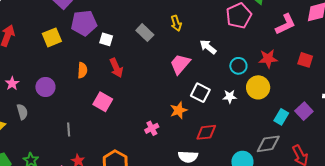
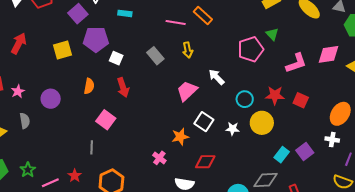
red square: (305, 60) -> (301, 100), moved
pink cross: (152, 128) -> (159, 158), moved, turned -32
gray line: (69, 129) -> (92, 147), moved

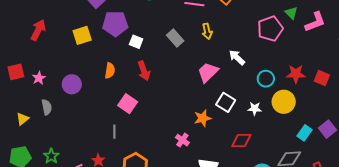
pink L-shape: (296, 63) -> (315, 22), moved
red diamond: (205, 162) -> (241, 140), moved

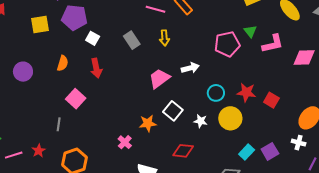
white arrow: (237, 57) -> (190, 68), turned 114

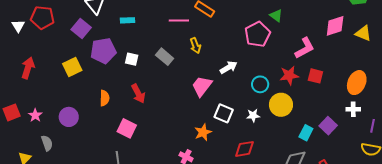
white square: (93, 38) -> (132, 59), moved
pink L-shape: (273, 44) -> (305, 48), moved

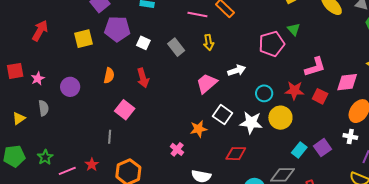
pink diamond: (335, 26) -> (347, 82), moved
white star: (253, 116) -> (251, 123), size x1.6

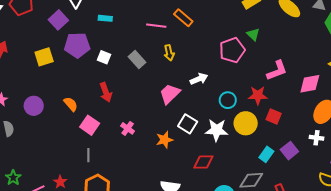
orange semicircle: (109, 76) -> (71, 104), moved, turned -49
red square: (320, 96) -> (274, 116), moved
gray line: (110, 137) -> (88, 155), moved
pink cross: (177, 149) -> (128, 128), moved

